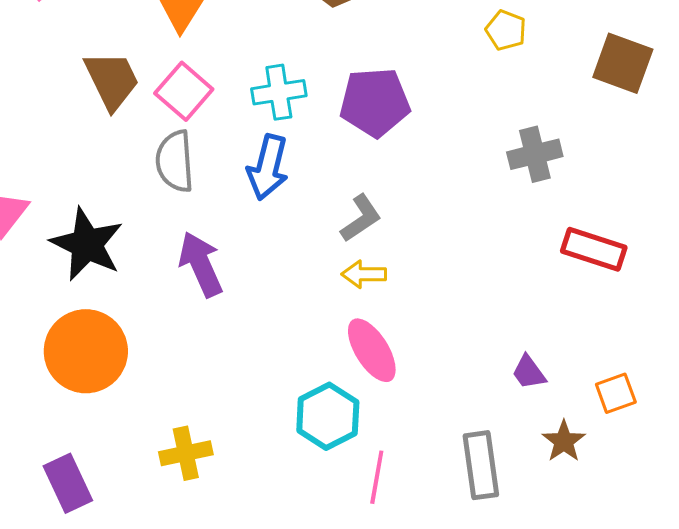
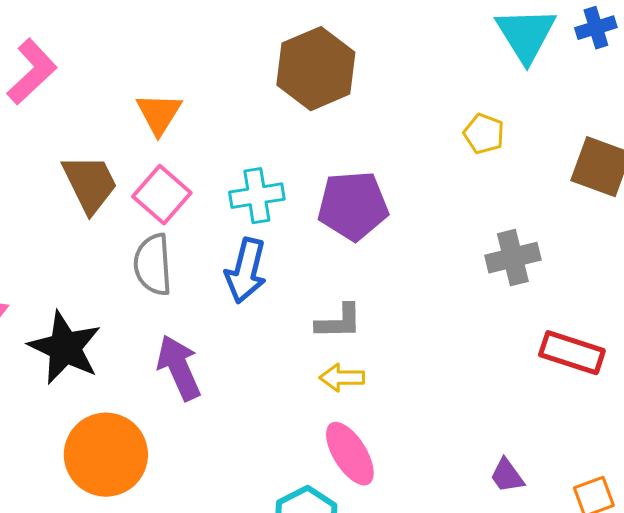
gray L-shape: (361, 218) -> (339, 322), turned 33
orange circle: (86, 351) -> (106, 455), moved

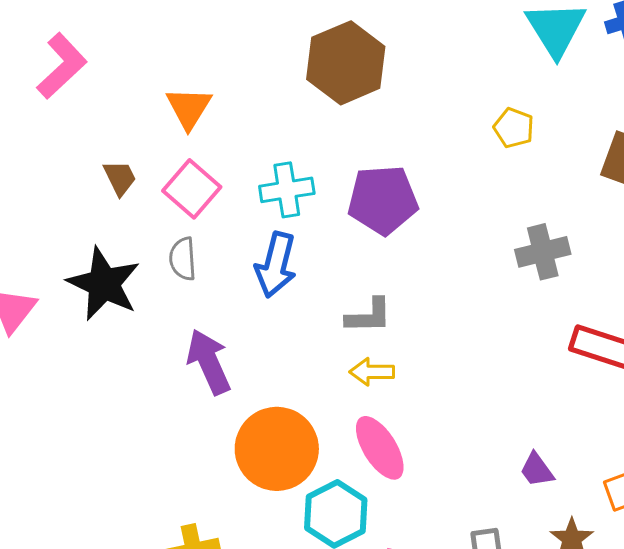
brown trapezoid: (90, 184) -> (120, 178), size x0.6
gray semicircle: (153, 265) -> (183, 259), size x0.7
black star: (65, 348) -> (104, 284), moved
orange circle: (106, 455) -> (277, 449), moved

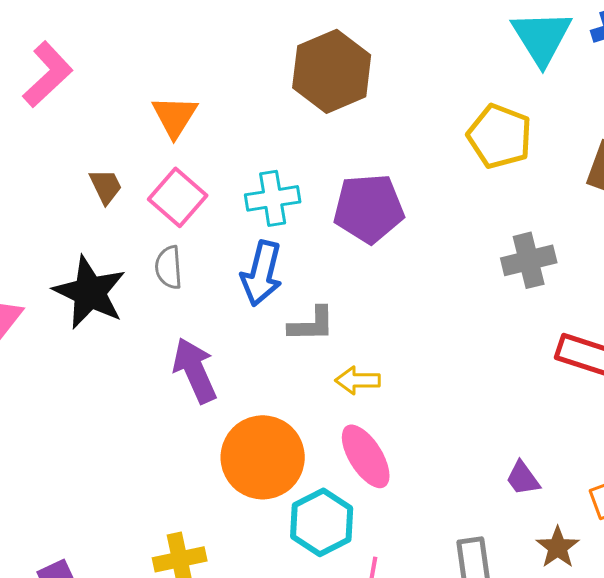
yellow pentagon: (514, 128) -> (500, 136), size x1.6
gray L-shape: (369, 316) -> (312, 324), moved

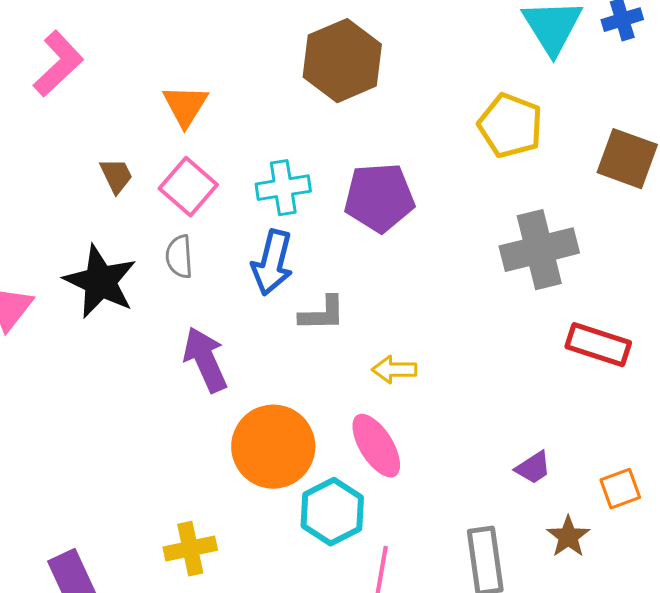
gray cross: (529, 260) -> (539, 250), size x1.4
yellow arrow: (358, 380) -> (394, 370), moved
purple trapezoid: (523, 478) -> (533, 468), turned -87

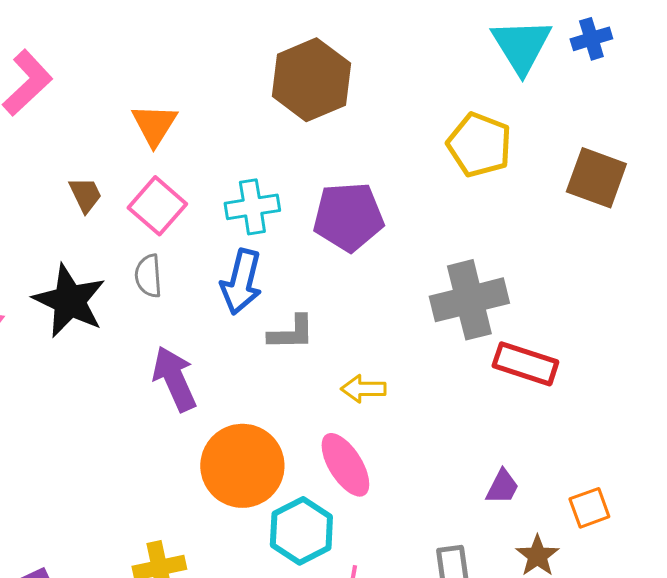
gray cross: (539, 250) -> (469, 300), moved
red rectangle: (598, 345) -> (525, 364), moved
purple trapezoid: (533, 468) -> (502, 487), turned -30

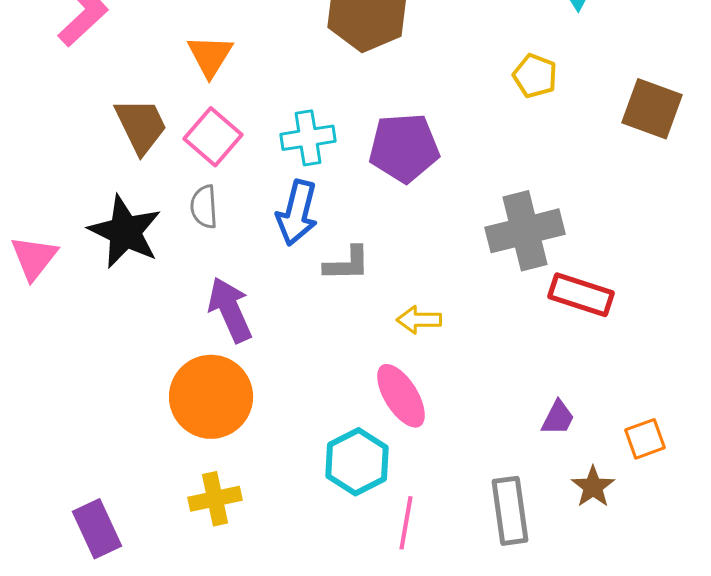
yellow pentagon: (479, 145) -> (535, 76), size x0.7
brown trapezoid: (85, 195) -> (141, 126), size x1.6
orange circle: (242, 466) -> (211, 397), moved

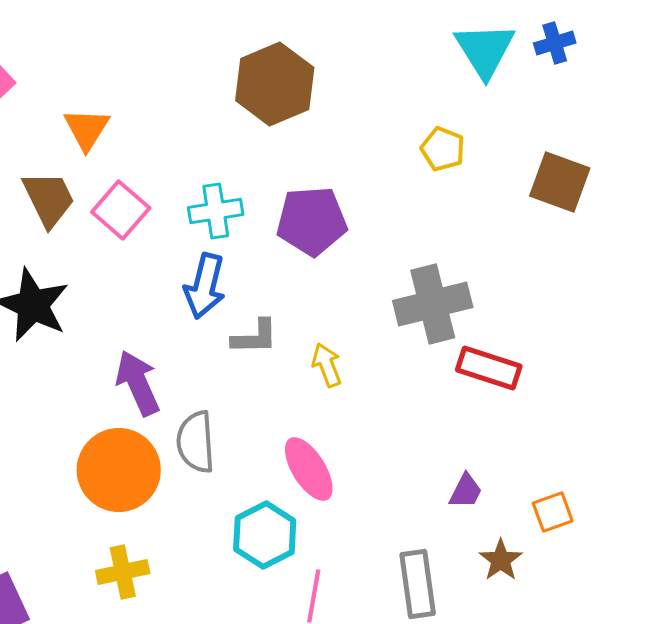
orange triangle: (210, 56) -> (87, 129), moved
gray semicircle: (204, 207) -> (196, 442), moved, size x1.4
yellow arrow: (419, 320) -> (327, 365), moved, turned 69

